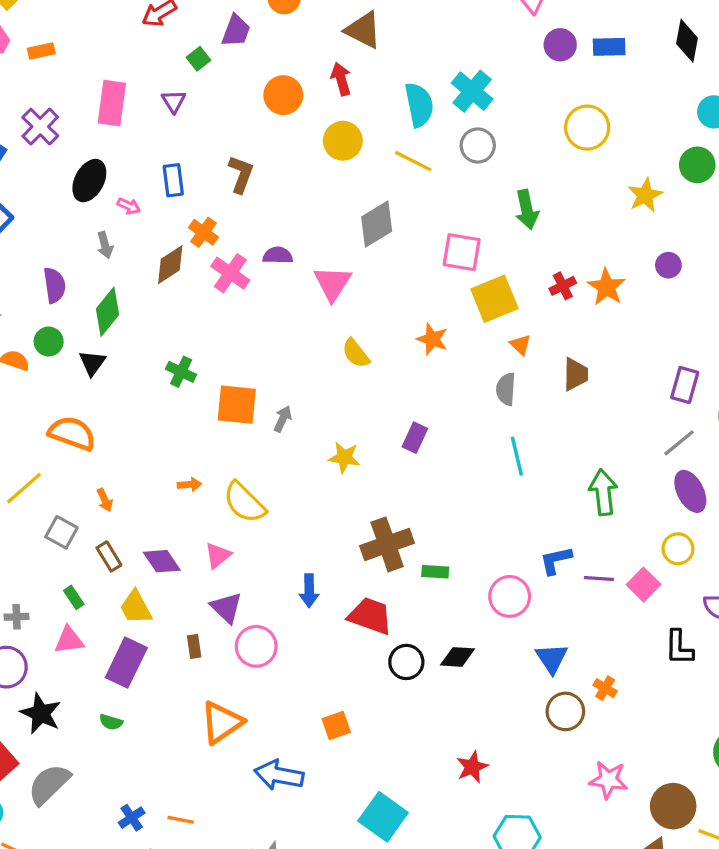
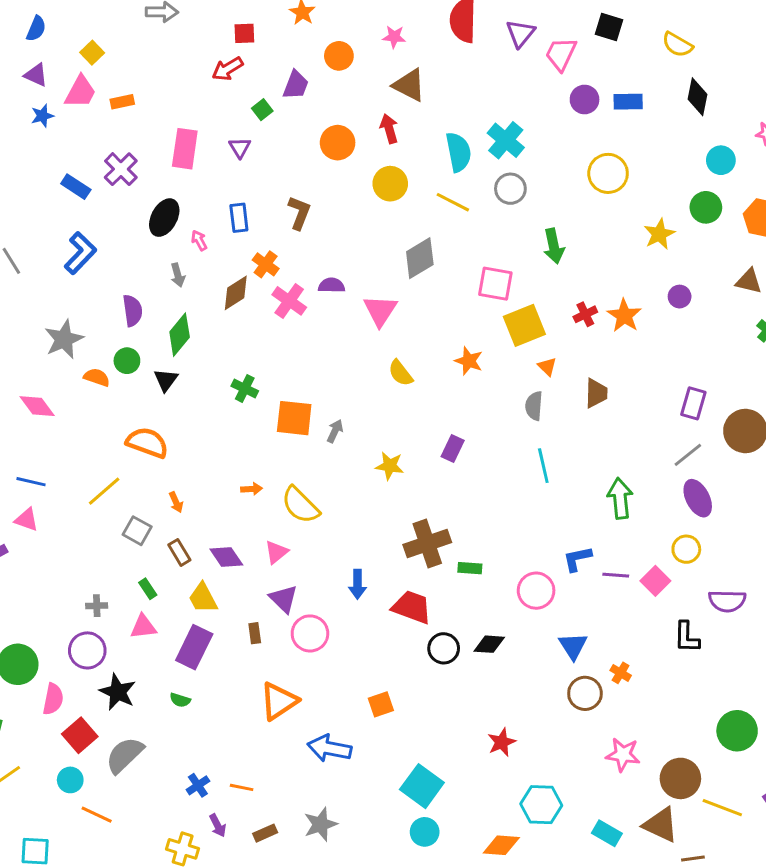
pink arrow: (129, 206) -> (199, 240), turned -144

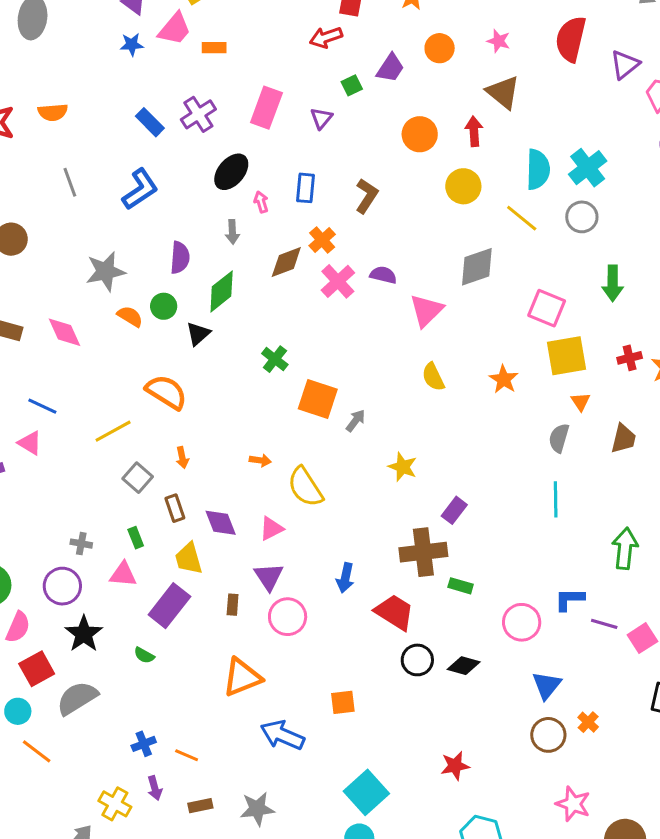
purple rectangle: (453, 448) -> (454, 510), moved

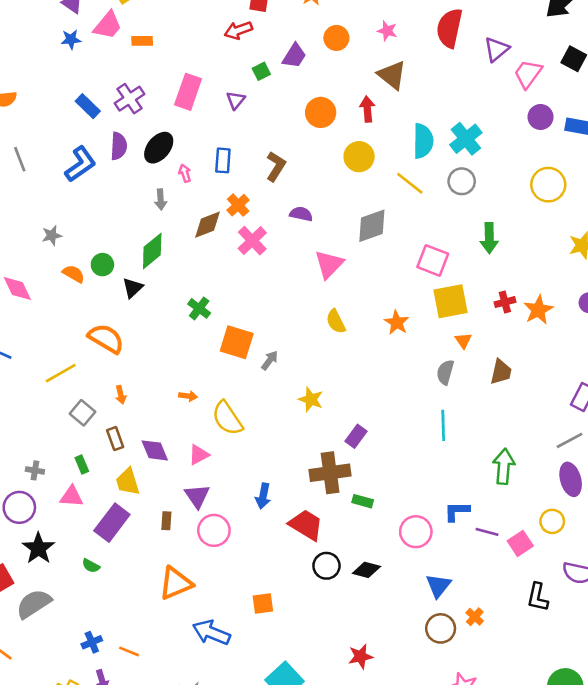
purple semicircle: (180, 258) -> (119, 146), moved
gray star: (105, 271) -> (52, 235), size x0.6
purple semicircle: (383, 275) -> (301, 214), moved

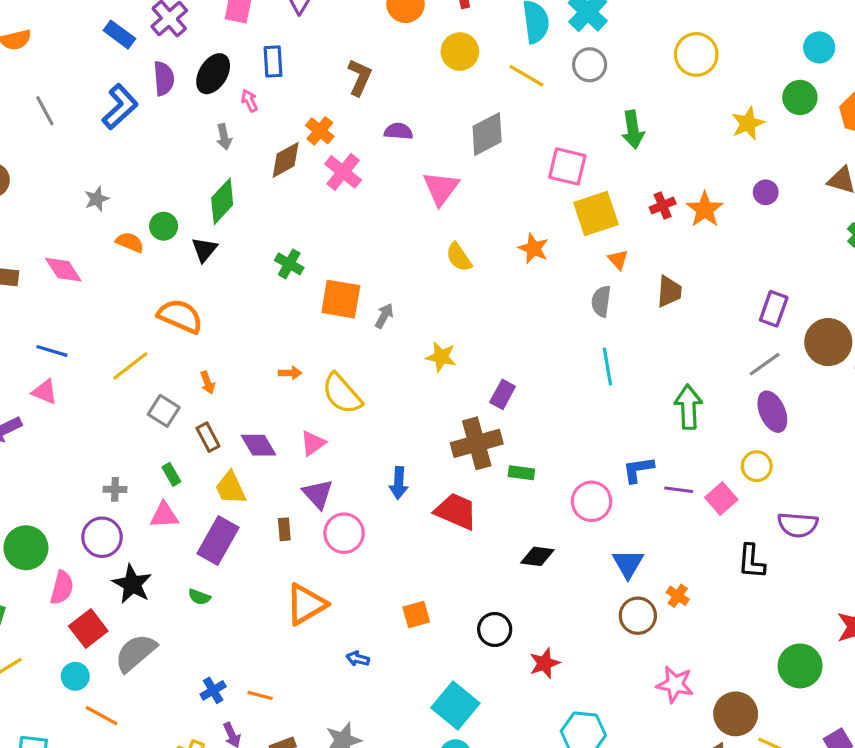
blue rectangle: (223, 160) -> (273, 62), moved
black circle: (326, 566) -> (495, 629), moved
blue arrow: (211, 633) -> (358, 659), size x0.5

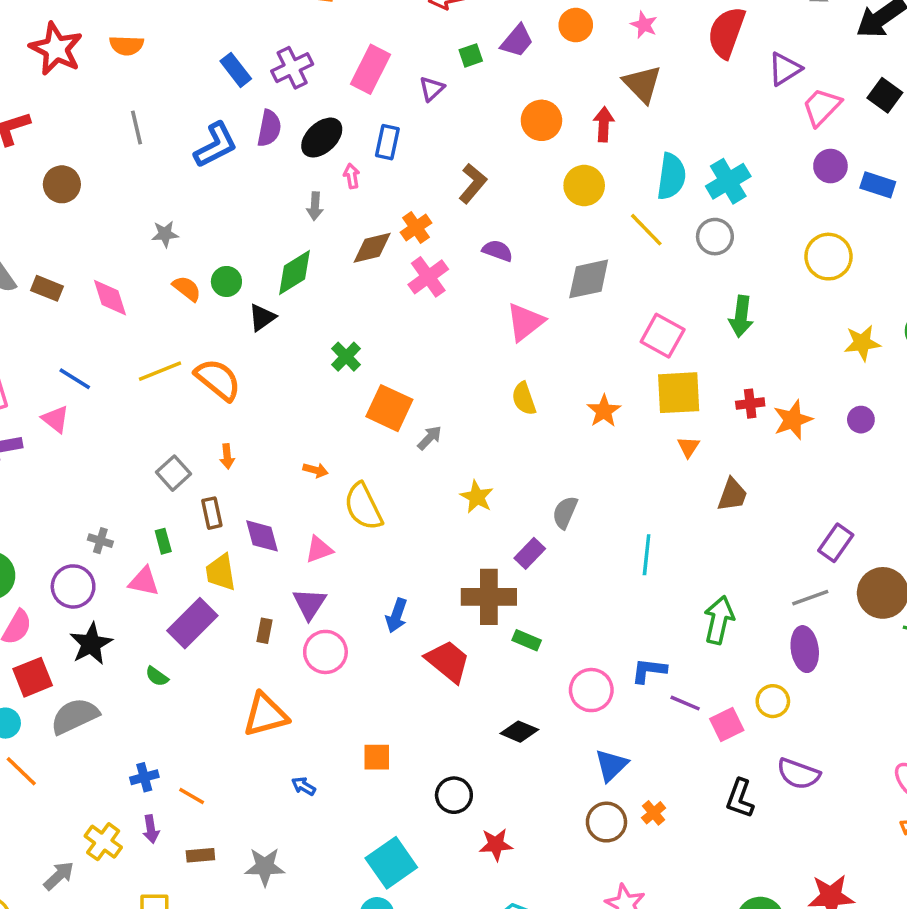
gray semicircle: (601, 301) -> (565, 512), moved
yellow line: (130, 366) -> (160, 371), moved

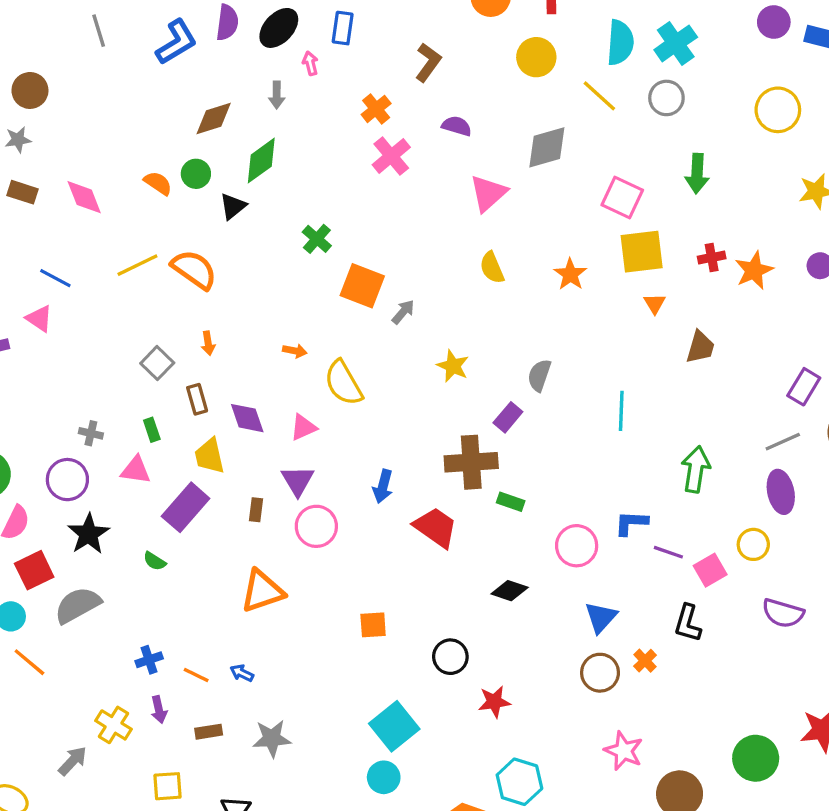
gray star: (165, 234) -> (18, 140), moved
brown diamond: (372, 248) -> (214, 119), moved
blue arrow: (303, 786) -> (242, 673), moved
black L-shape: (740, 798) -> (688, 623), moved

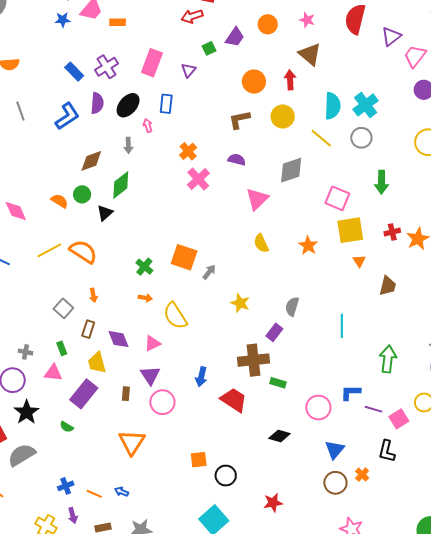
brown L-shape: (428, 62) -> (239, 120), moved, turned -135
green cross: (317, 239) -> (144, 267), moved
brown rectangle: (197, 399) -> (88, 329), turned 36
orange triangle: (262, 591) -> (132, 442), turned -36
black circle: (450, 657) -> (226, 476), moved

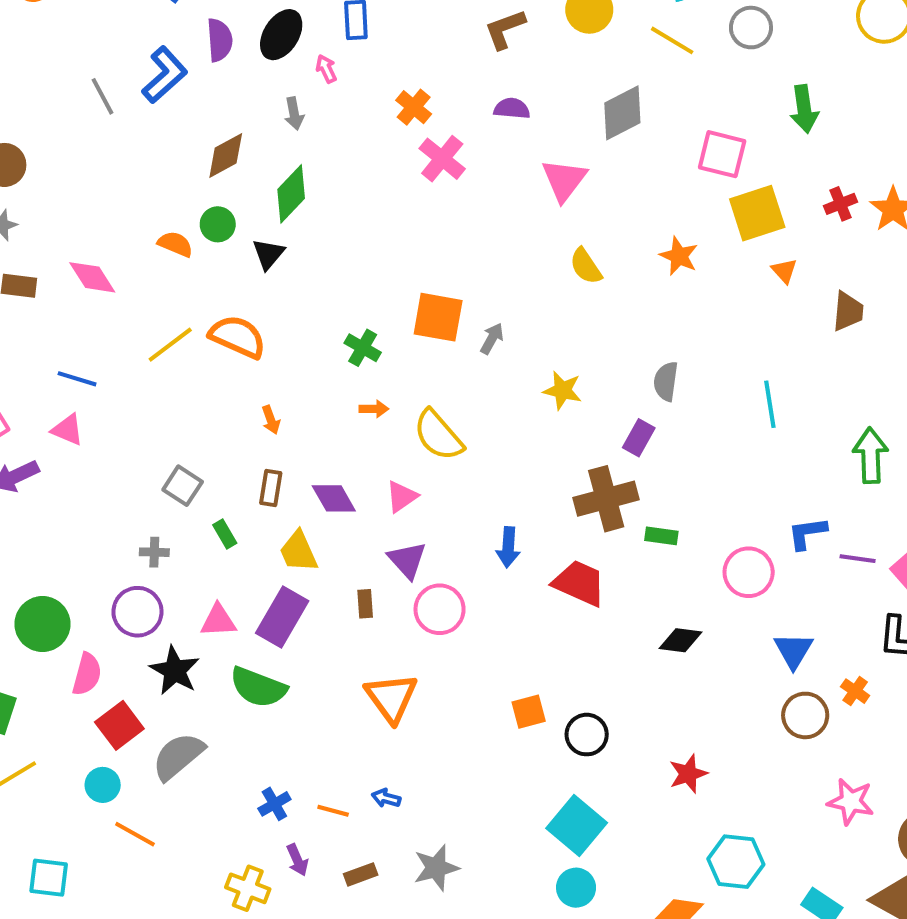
gray line: (20, 111) -> (102, 96), moved
gray square: (63, 308) -> (183, 486), moved
pink triangle: (53, 373) -> (218, 621), moved
green semicircle: (67, 427) -> (258, 687), size x2.0

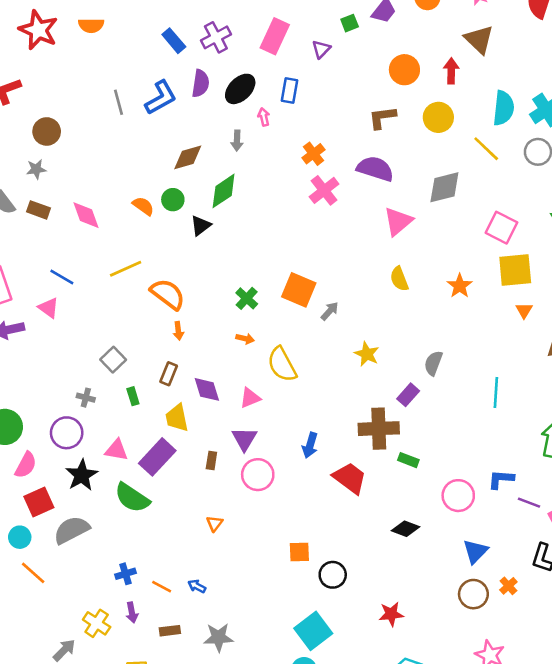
purple semicircle: (512, 109) -> (375, 169), size x1.6
orange semicircle: (238, 337) -> (168, 294), moved
orange triangle: (391, 698) -> (215, 523), size x0.5

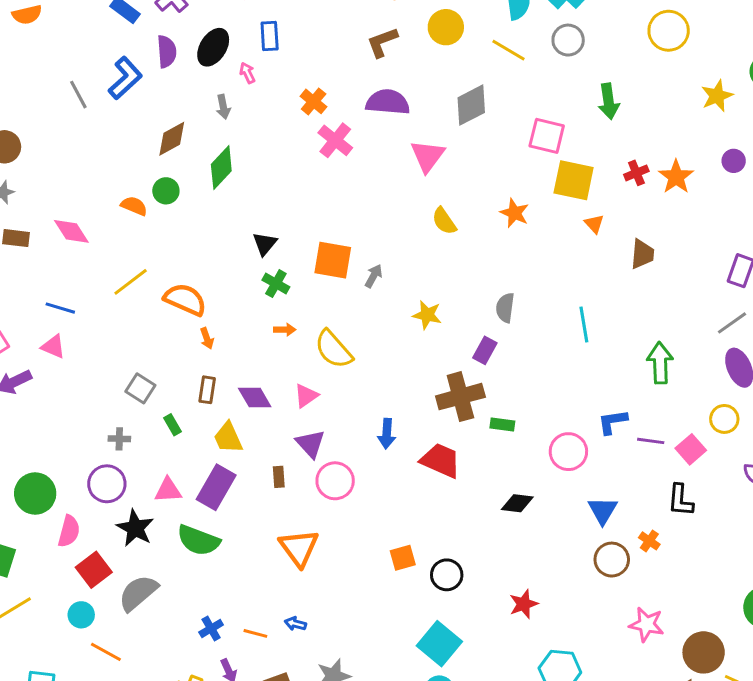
black triangle: (201, 226) -> (265, 244), moved
yellow square: (515, 270) -> (574, 180), turned 30
orange triangle: (215, 523) -> (299, 548), size x2.0

